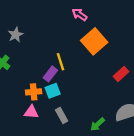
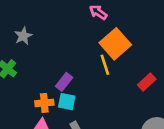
yellow line: (60, 62) -> (105, 65), moved
cyan square: (53, 91) -> (67, 102), turned 32

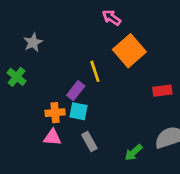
yellow line: (105, 65) -> (95, 71), moved
red rectangle: (147, 82) -> (162, 91), turned 36

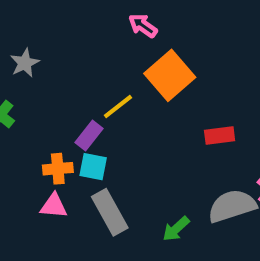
yellow line: (95, 71) -> (118, 106), turned 70
gray rectangle: (89, 142) -> (110, 212), size x1.5

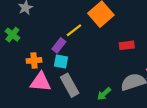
orange cross: (58, 169) -> (34, 60), moved
pink triangle: (54, 206) -> (40, 82), size x1.5

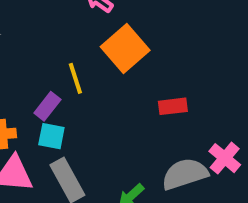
yellow line: (74, 30) -> (75, 78), turned -70

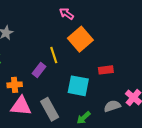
cyan square: (51, 136) -> (78, 86), moved, size x1.5
gray semicircle: (185, 174) -> (112, 106), size x0.7

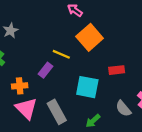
yellow line: (54, 55) -> (61, 54), turned -49
pink triangle: (21, 106) -> (26, 108), turned 40
gray semicircle: (112, 106) -> (123, 108), turned -112

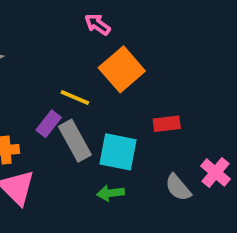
gray rectangle: (57, 112) -> (75, 141), moved
green arrow: (93, 121) -> (111, 193), moved, turned 35

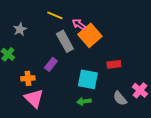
pink arrow: (97, 24) -> (79, 24), moved
yellow line: (75, 98) -> (55, 15), moved
gray rectangle: (75, 141) -> (65, 41), moved

